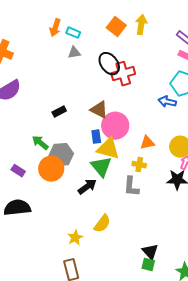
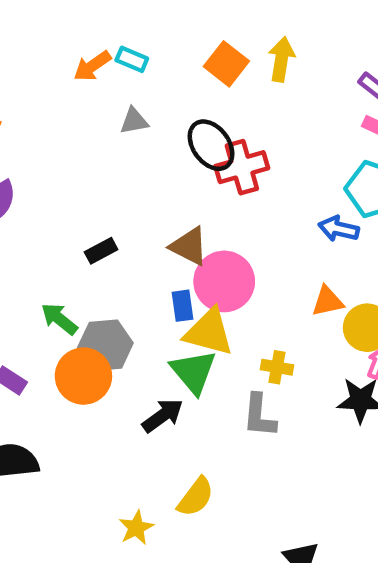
orange arrow: (55, 28) -> (92, 66), turned 36
cyan rectangle: (73, 33) -> (132, 59), moved
orange triangle: (147, 143) -> (328, 301), moved

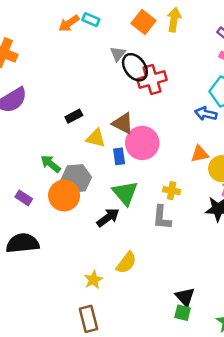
gray triangle: (134, 121) -> (118, 54), moved, turned -42
black rectangle: (101, 251) -> (74, 116), moved
yellow triangle: (209, 332) -> (96, 138), moved, size x0.7

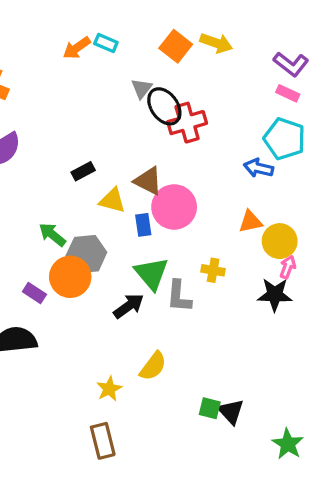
yellow arrow: (174, 20) -> (216, 43), turned 100
purple rectangle: (24, 198) -> (34, 293), moved
gray L-shape: (162, 217) -> (179, 296), moved
green square: (183, 313) -> (210, 408), moved

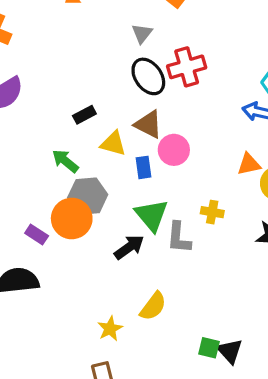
black ellipse: (164, 106) -> (148, 76), moved
pink circle: (174, 207) -> (174, 150), size x0.7
green arrow: (52, 235) -> (65, 161), moved

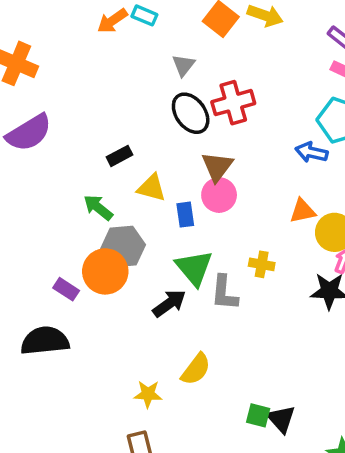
brown triangle: (148, 124) -> (217, 167), moved, turned 40
yellow star: (110, 329) -> (148, 394), turned 30

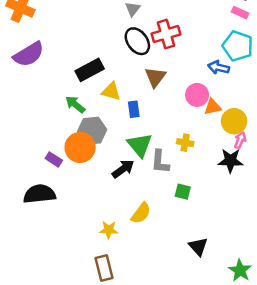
black rectangle: (119, 156) -> (90, 70), size x1.6
pink circle: (219, 195) -> (197, 95), moved
green square: (258, 415) -> (183, 192), moved

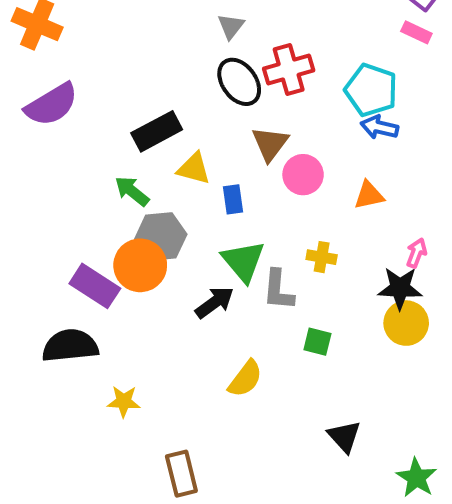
cyan pentagon: (238, 46) -> (371, 90), moved
pink circle: (197, 95) -> (303, 175), moved
yellow circle: (234, 121) -> (406, 323), moved
purple rectangle: (54, 159) -> (95, 286), size x1.6
yellow star: (109, 230) -> (124, 401), moved

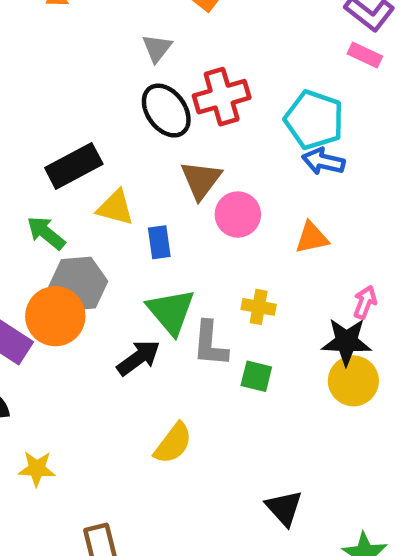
green square: (317, 342) -> (256, 376), moved

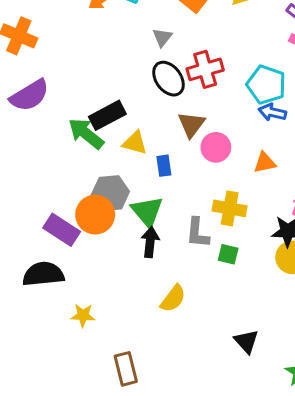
green arrow: (46, 233) -> (86, 134), moved, size x1.4
yellow cross: (259, 307) -> (230, 208), size x1.5
green triangle: (171, 312) -> (147, 211), moved
black arrow: (138, 358) -> (150, 242), turned -48

